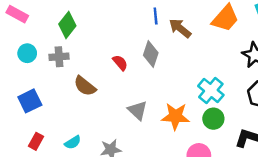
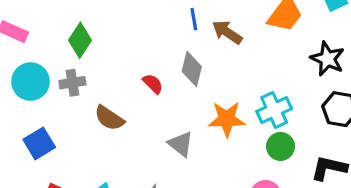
cyan circle: (27, 53) -> (31, 82), size x1.5
cyan cross: (211, 91) -> (274, 110), turned 30
orange star: (175, 116) -> (227, 119), moved

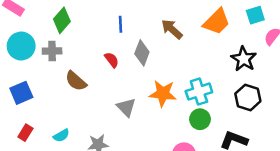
blue line: (194, 19) -> (121, 24), moved

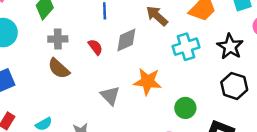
gray cross: (52, 51) -> (58, 39), moved
gray diamond: (142, 53) -> (126, 40), turned 45
cyan cross: (199, 92) -> (186, 47), moved

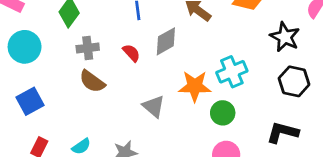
cyan cross: (186, 47) -> (232, 72), moved
green circle: (185, 108) -> (223, 113), moved

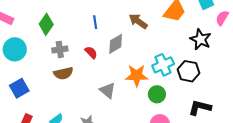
brown semicircle: (92, 81) -> (63, 73), turned -48
black hexagon: (294, 81) -> (189, 71), moved

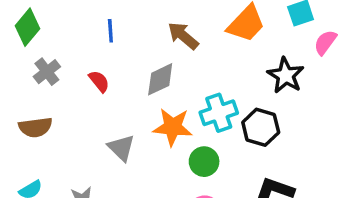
gray diamond: (116, 44) -> (160, 79), moved
gray cross: (60, 49) -> (47, 72), turned -35
brown semicircle: (63, 73) -> (35, 127), moved

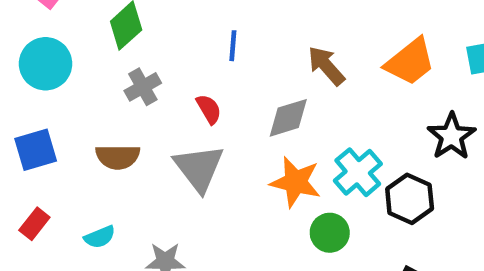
cyan cross: (219, 113) -> (358, 172), turned -30
gray triangle: (121, 148) -> (199, 168), moved, size x1.4

